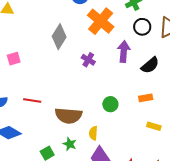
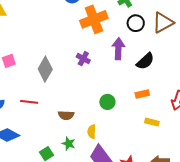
orange cross: (101, 21) -> (94, 19), turned 32
gray diamond: (59, 37) -> (45, 69), moved
brown semicircle: (68, 116) -> (66, 115), size x0.6

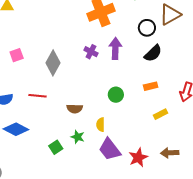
black circle: (136, 23) -> (147, 28), moved
purple arrow: (118, 49) -> (115, 48), moved
yellow rectangle: (152, 122) -> (161, 114), turned -40

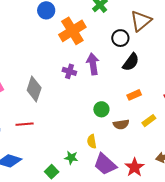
brown semicircle: (75, 109) -> (121, 124), moved

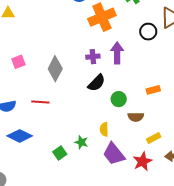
black semicircle: (131, 62) -> (96, 83), moved
purple cross: (69, 71) -> (93, 57), turned -32
yellow rectangle: (149, 121) -> (154, 138), moved

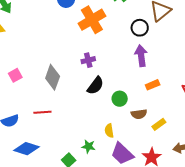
purple arrow: (117, 53) -> (141, 56), moved
yellow rectangle: (154, 138) -> (159, 124), moved

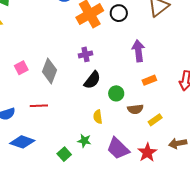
black circle: (140, 28) -> (119, 13), moved
pink square: (15, 75) -> (21, 68), moved
yellow semicircle: (109, 131) -> (98, 117), moved

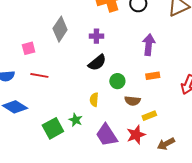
pink square: (21, 68) -> (29, 48), moved
gray diamond: (50, 71) -> (60, 29), moved
brown arrow: (178, 143) -> (166, 144), turned -30
red star: (147, 152) -> (136, 135), moved
green square: (64, 154) -> (53, 128), size x1.5

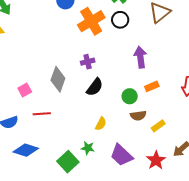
gray diamond: (60, 29) -> (58, 79), moved
green circle: (117, 81) -> (130, 96), moved
yellow semicircle: (94, 100) -> (101, 124), turned -144
red star: (136, 135) -> (156, 160), moved

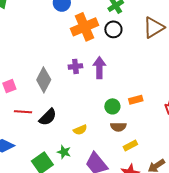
purple arrow: (140, 57) -> (99, 68), moved
black semicircle: (95, 87) -> (48, 117), moved
yellow semicircle: (101, 124) -> (80, 130), turned 32
yellow rectangle: (158, 126) -> (130, 145), moved

